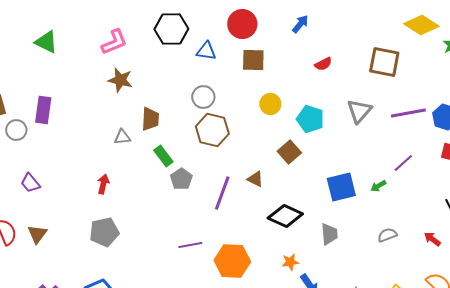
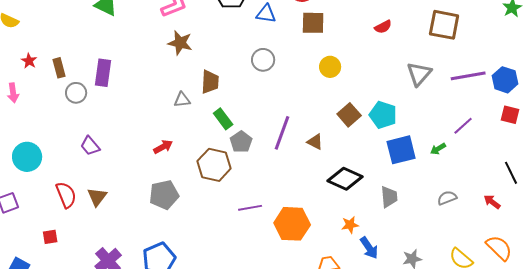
cyan pentagon: (310, 119) -> (383, 115), moved
brown hexagon: (212, 130) -> (214, 165), moved
red arrow: (103, 184) -> (163, 147), turned 48
purple line: (222, 193) -> (282, 133), moved

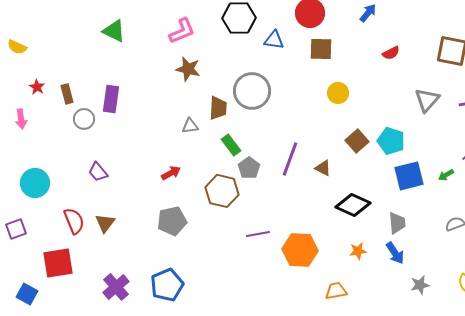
gray circle: (263, 60) -> (252, 91), moved, size x1.6
red square: (50, 237) -> (58, 263), size x2.0
blue arrow: (369, 248) -> (395, 253), moved

